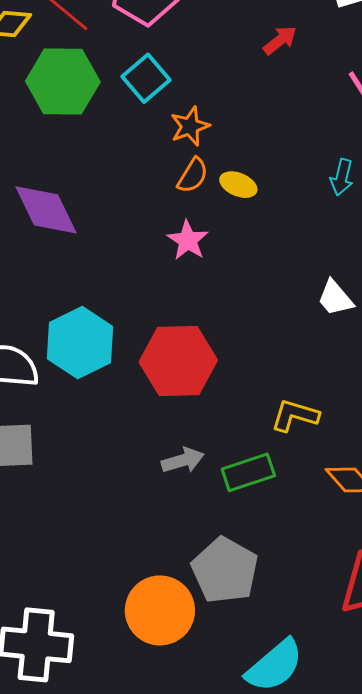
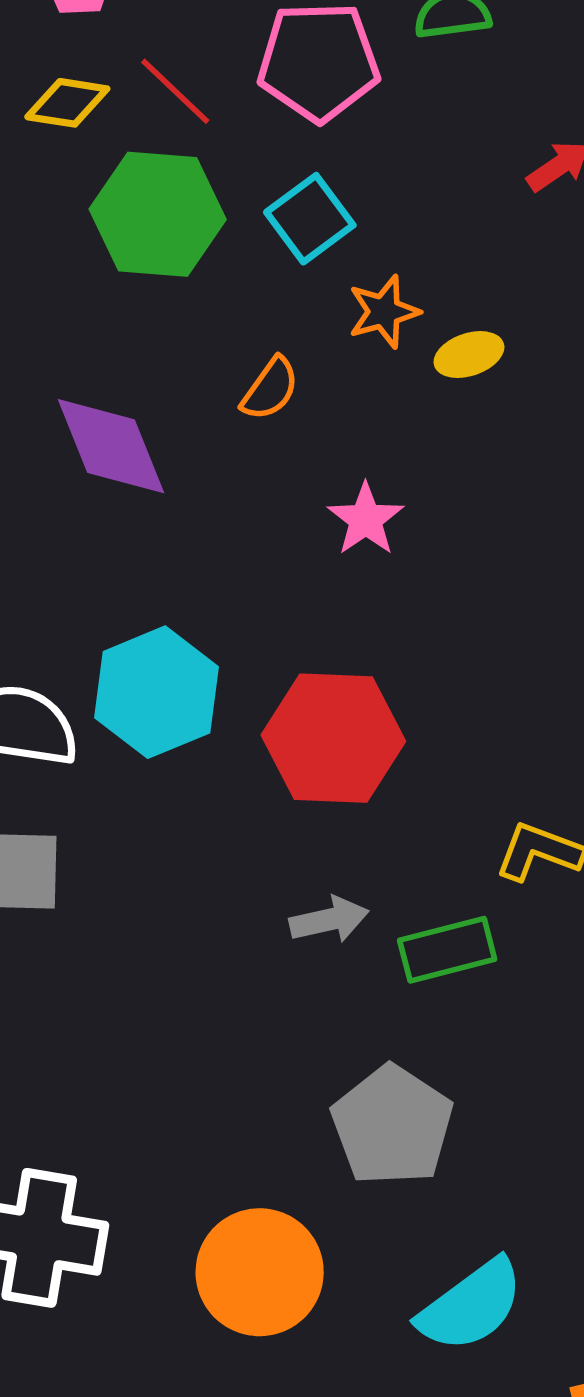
orange semicircle: (193, 176) -> (270, 389), moved
yellow ellipse: (238, 185) -> (469, 355), moved, turned -45
orange circle: (160, 610) -> (260, 1272), moved

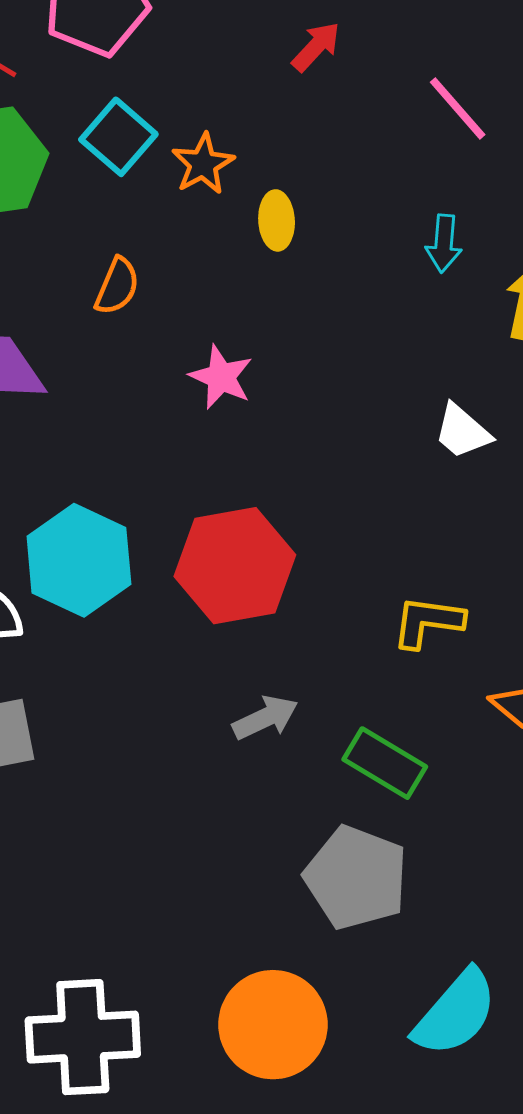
orange star: (384, 312) -> (203, 164), moved
yellow ellipse: (469, 355) -> (277, 220), turned -62
green rectangle: (447, 950) -> (385, 763), moved, turned 58

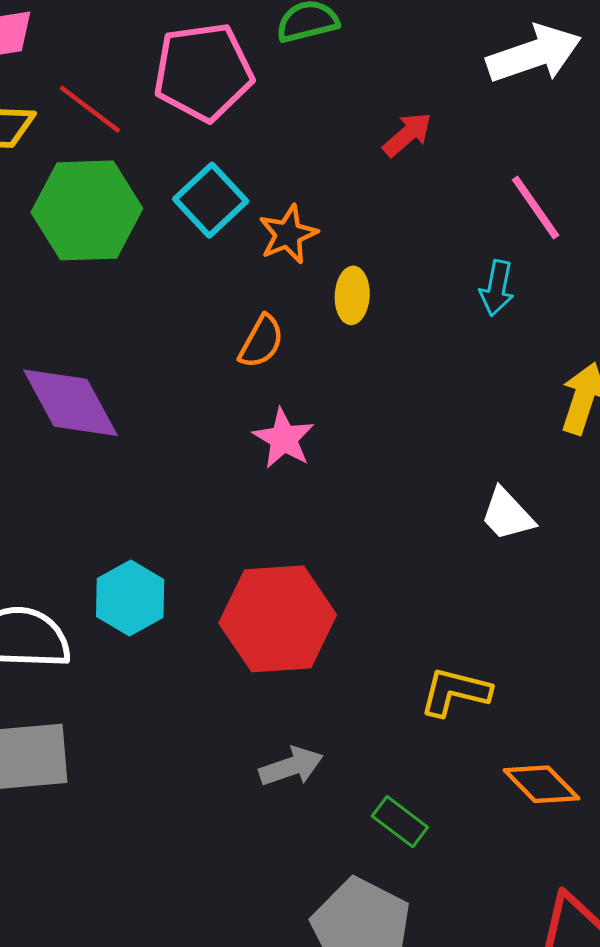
cyan arrow: (444, 243) -> (497, 288), moved
orange semicircle: (117, 286) -> (261, 342), moved
cyan hexagon: (79, 560) -> (130, 598), size x0.7
green rectangle: (385, 763) -> (400, 822), size x0.7

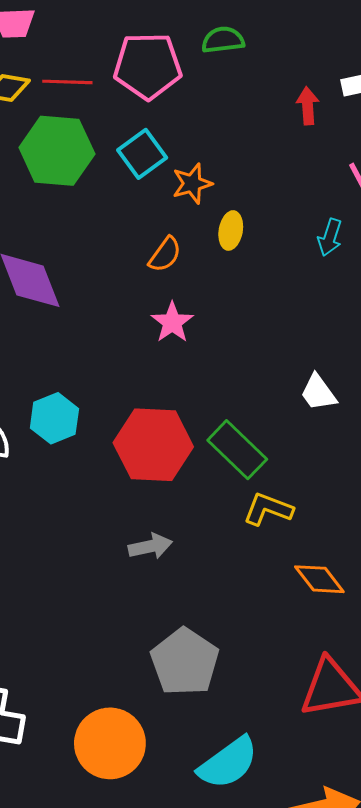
red line: (90, 109) -> (67, 82), turned -42
red arrow: (407, 134) -> (308, 106), moved, turned -60
green rectangle: (400, 822) -> (237, 450), moved, size x1.6

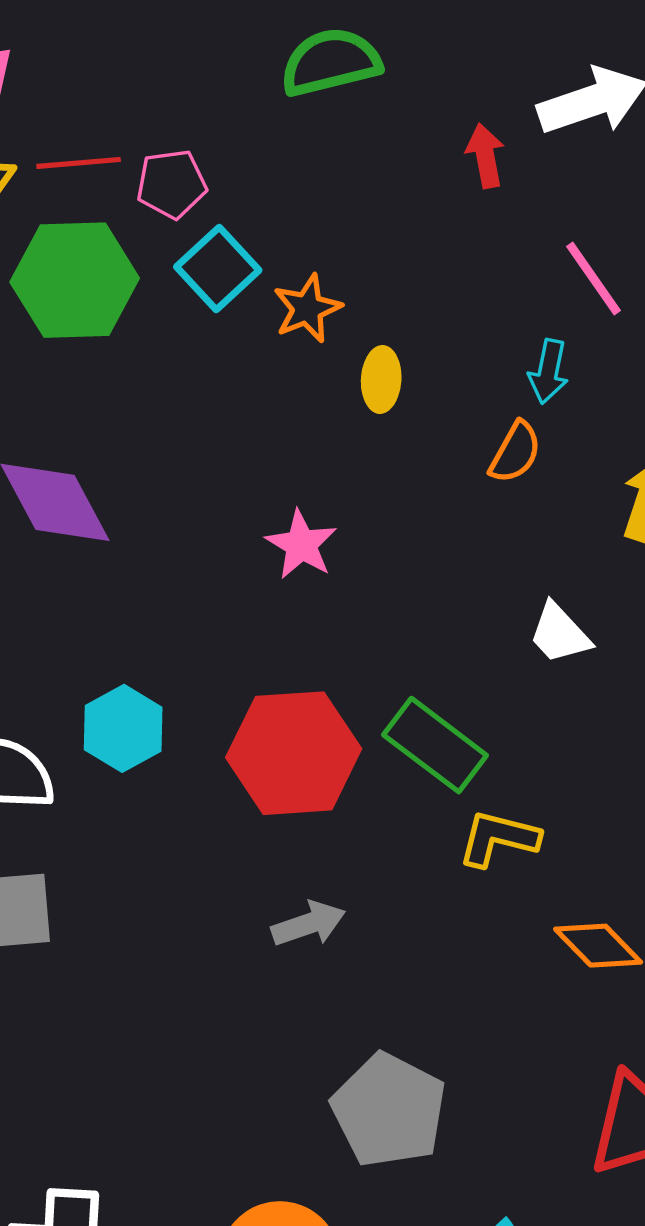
green semicircle: (223, 40) -> (331, 62), size x1.4
pink pentagon: (148, 66) -> (172, 184), moved, size x0.6
orange semicircle: (165, 254) -> (515, 452), moved

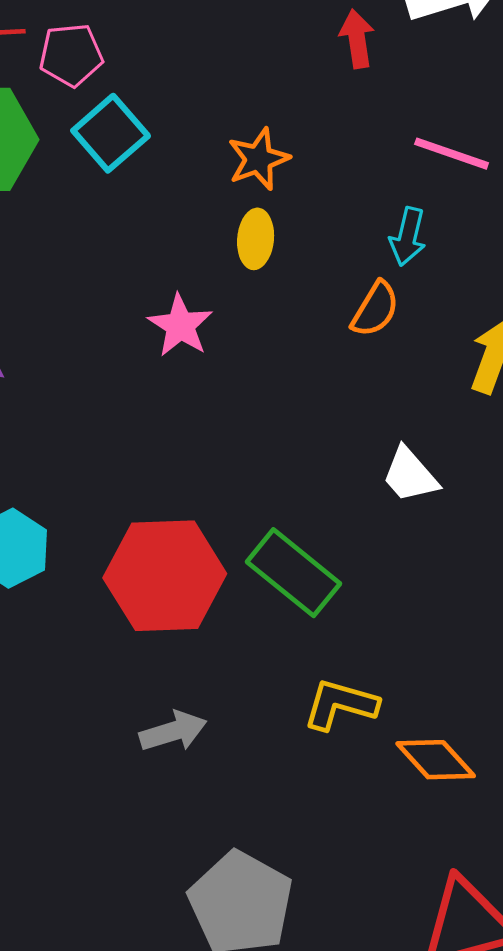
pink line: (594, 278) -> (452, 154), turned -38
orange star: (307, 309) -> (258, 159), moved
pink star: (301, 545) -> (180, 325), moved
yellow L-shape: (498, 838) -> (340, 704), moved

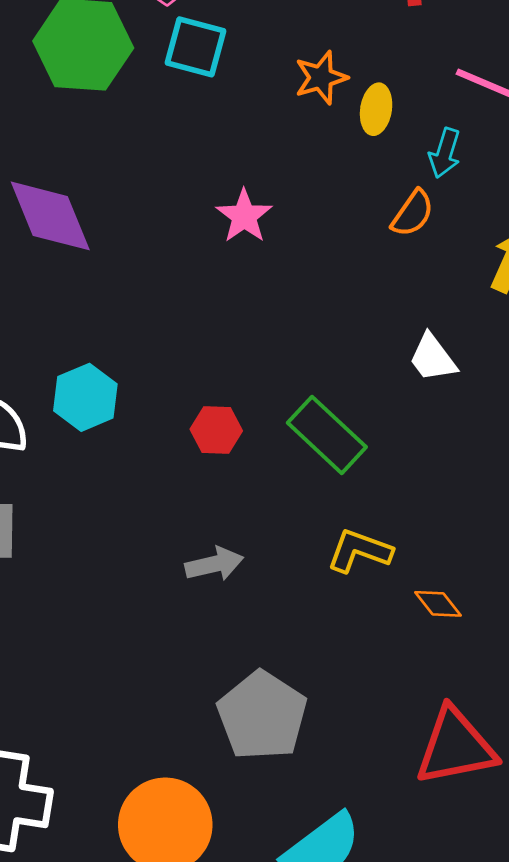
cyan square: (111, 133) -> (195, 47), turned -38
yellow ellipse: (256, 239) -> (376, 109), moved
red hexagon: (165, 576) -> (216, 430), size x0.5
orange diamond: (436, 760) -> (438, 604), size x0.7

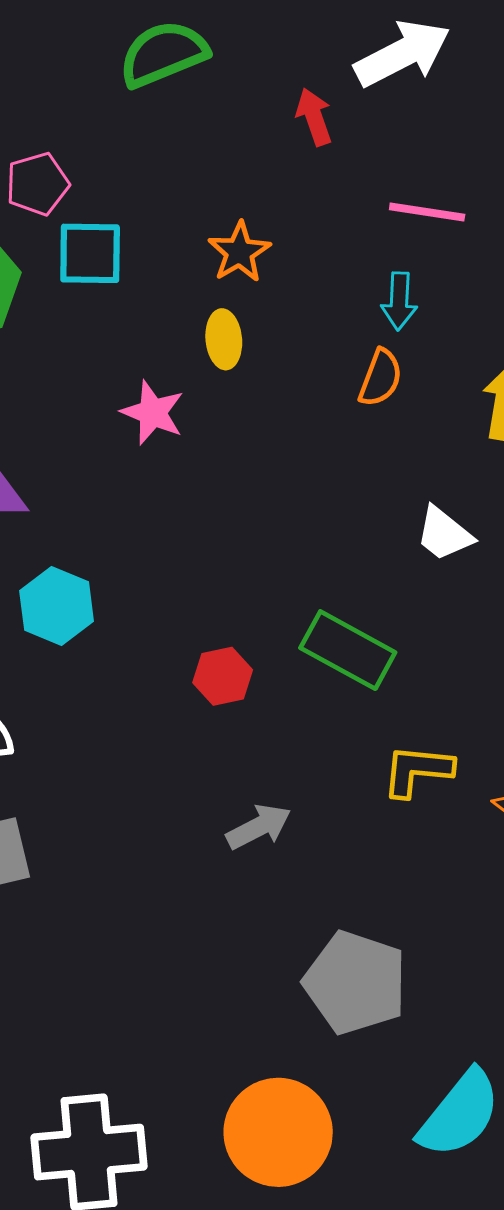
yellow ellipse: (376, 109) -> (224, 339), moved
pink star: (244, 216) -> (153, 413), moved
cyan hexagon: (85, 397) -> (57, 606), moved

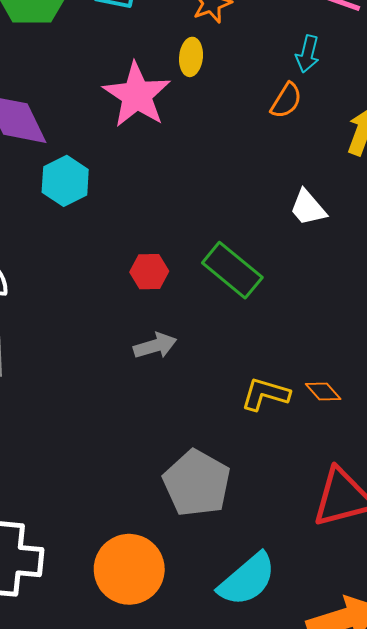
pink star: (153, 413) -> (137, 95), size x1.6
cyan hexagon: (57, 606) -> (65, 181), moved
yellow L-shape: (417, 771) -> (265, 394), moved
gray arrow: (259, 827) -> (155, 346), moved

